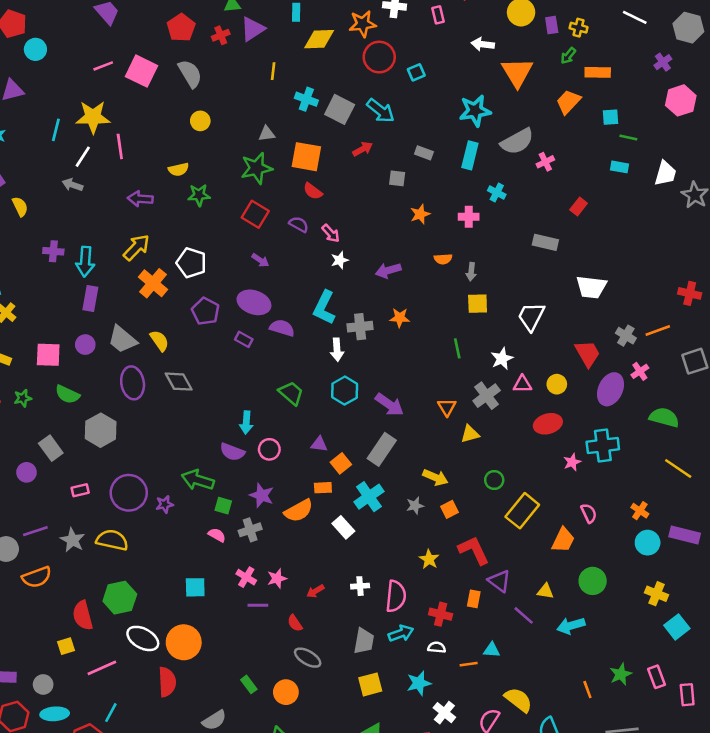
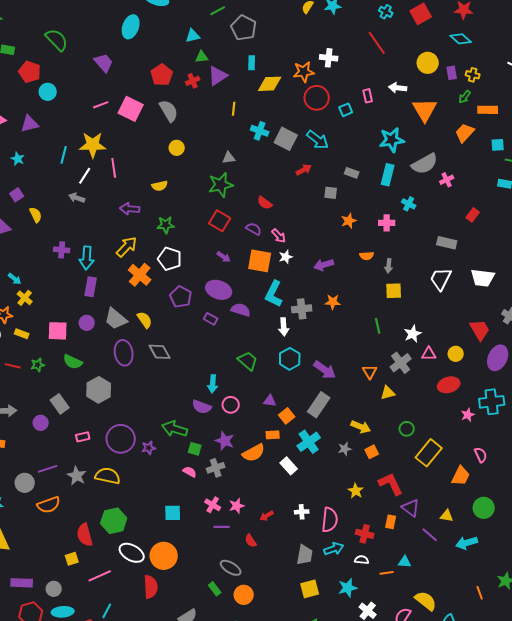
pink rectangle: (438, 15) -> (368, 96), moved
orange square: (306, 157) -> (260, 261), moved
green star: (199, 195) -> (166, 225), moved
white trapezoid: (531, 316) -> (441, 279), moved
gray ellipse: (308, 658) -> (231, 568), moved

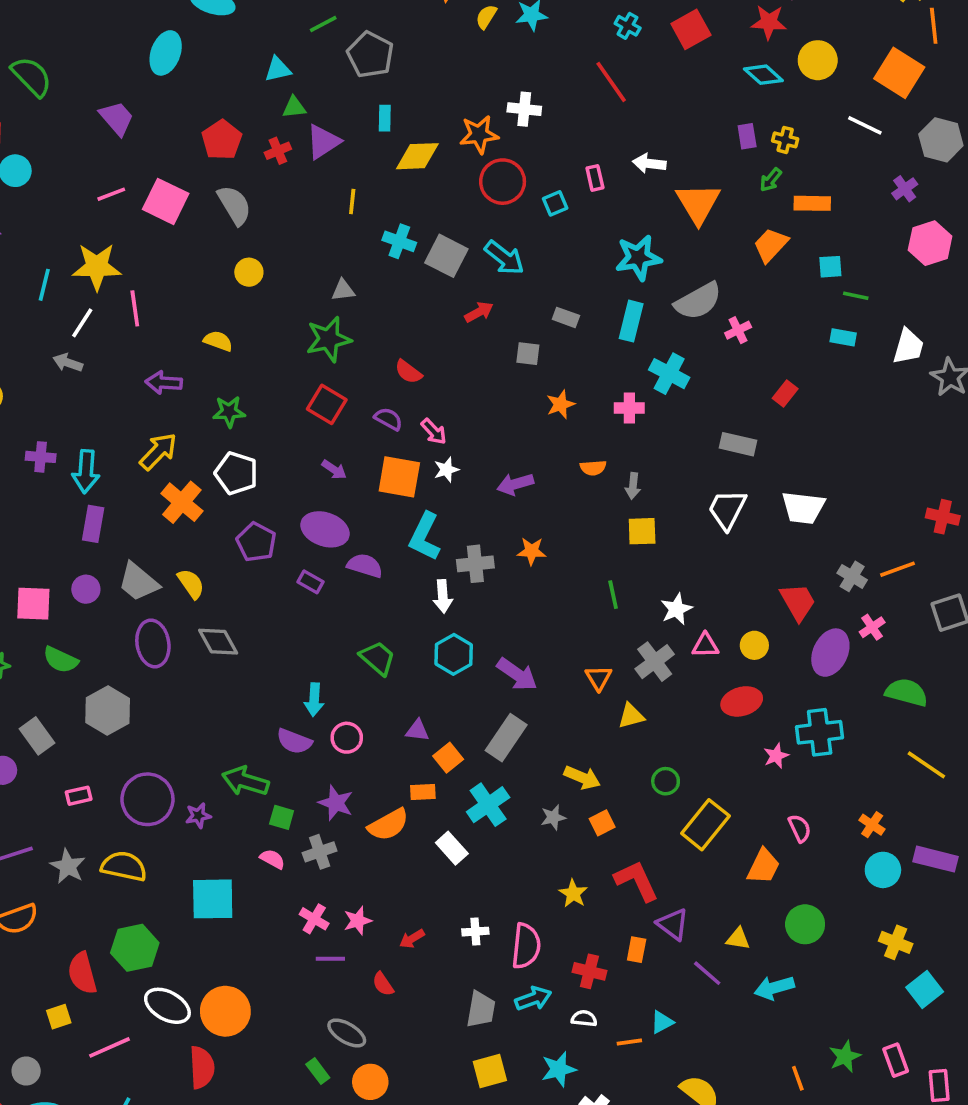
yellow circle: (428, 63) -> (818, 60), moved
yellow semicircle: (160, 186) -> (218, 341), turned -147
cyan cross: (409, 204) -> (669, 374), size x1.5
cyan square: (173, 513) -> (213, 899), moved, size x1.5
cyan triangle: (405, 562) -> (662, 1022), turned -32

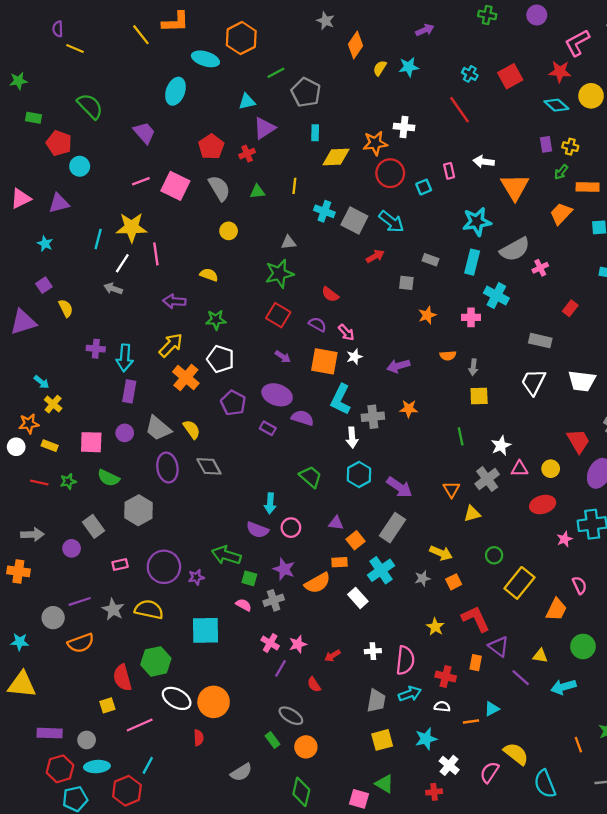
green triangle: (294, 107) -> (257, 192), moved
purple triangle: (323, 142) -> (264, 128), moved
purple line: (330, 959) -> (281, 668), turned -60
red semicircle: (202, 1067) -> (199, 738), size x0.6

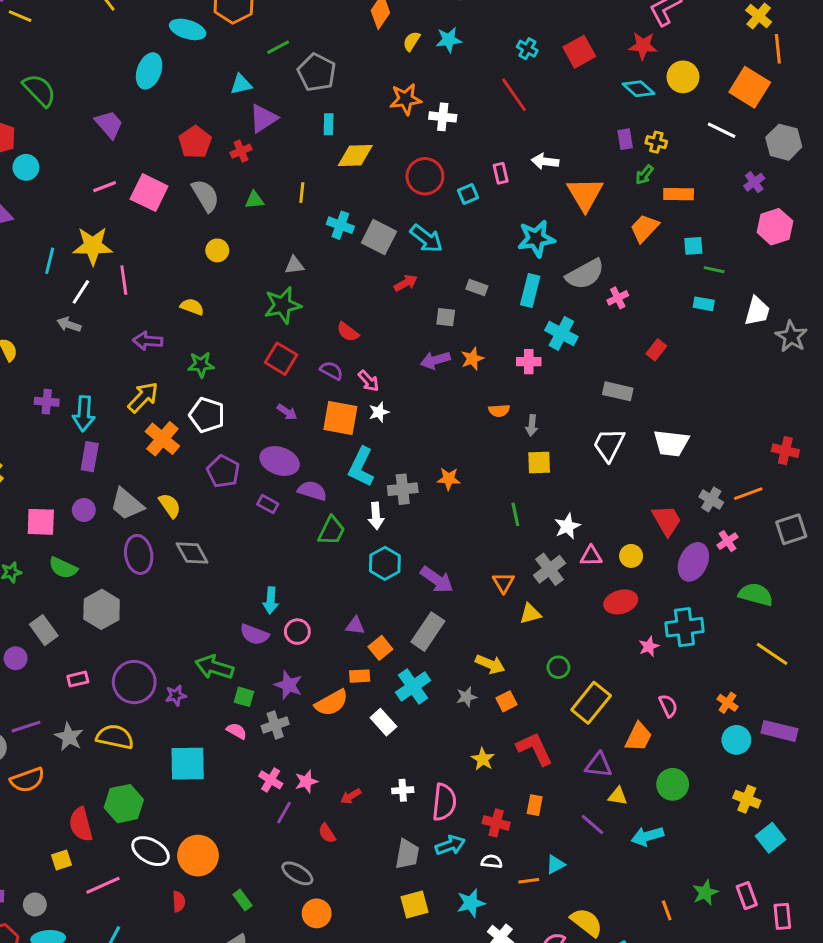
orange star: (375, 143) -> (406, 99), moved
purple arrow: (398, 366) -> (435, 360), moved
green trapezoid: (311, 477) -> (331, 531), moved, turned 75
purple triangle: (499, 646) -> (598, 765), moved, turned -30
green rectangle: (272, 740) -> (242, 900), moved

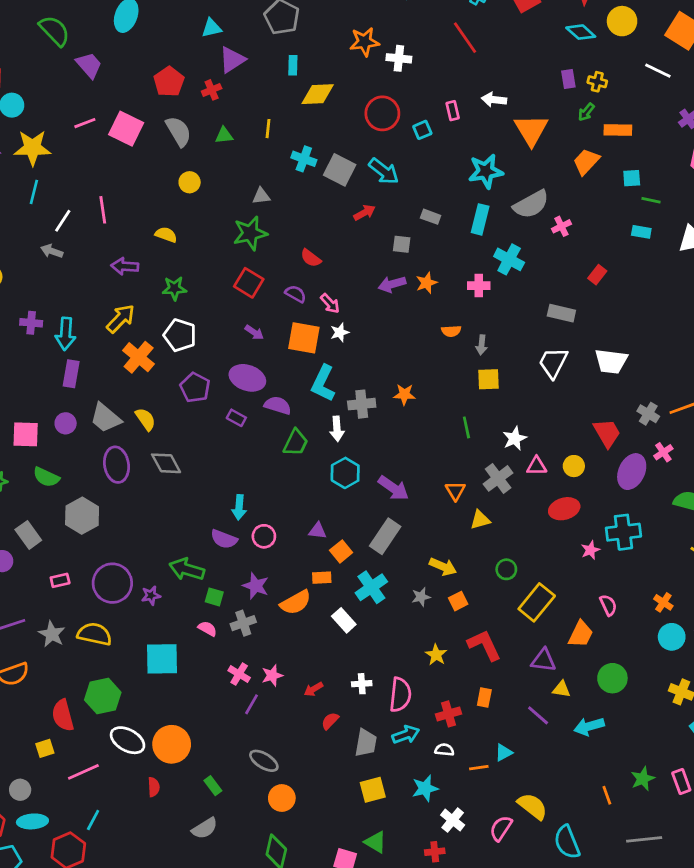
green semicircle: (39, 90) -> (55, 31), moved
yellow star: (93, 246) -> (32, 148), moved
red cross: (496, 823) -> (448, 714), turned -30
red semicircle: (327, 833) -> (330, 721), moved, turned 78

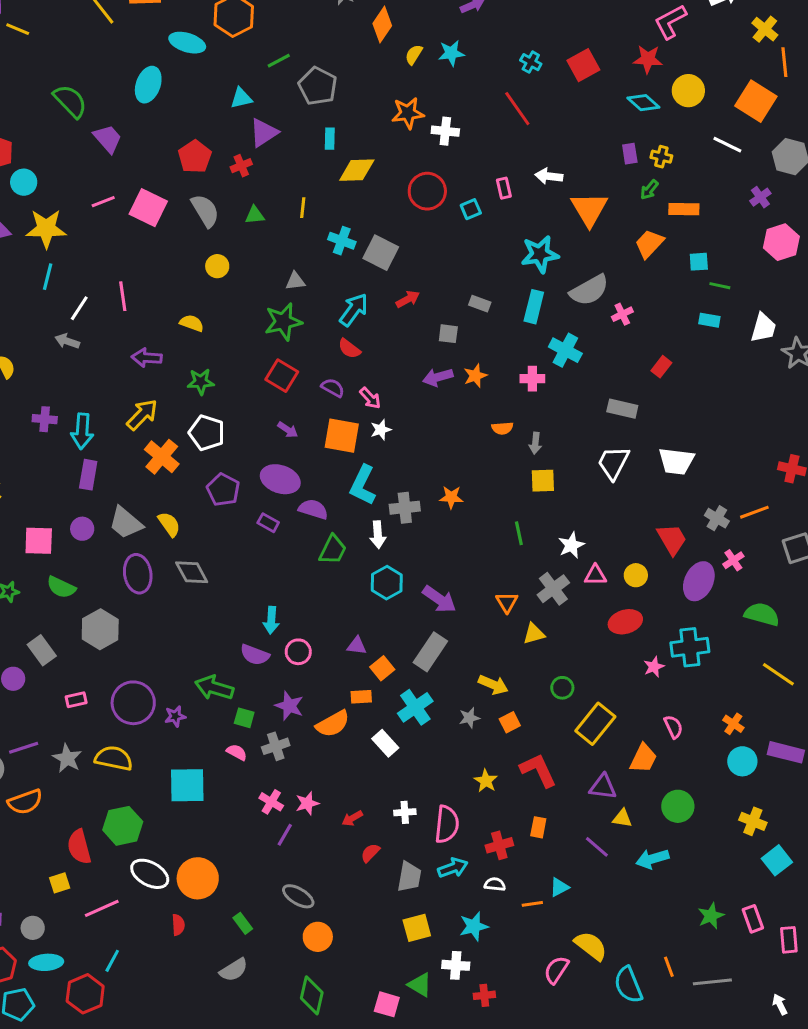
cyan arrow: (384, 171) -> (354, 310), moved, turned -92
orange line: (607, 795) -> (669, 967), moved
white cross: (453, 820) -> (456, 965), moved, turned -35

